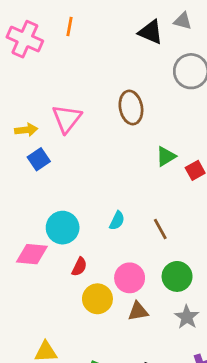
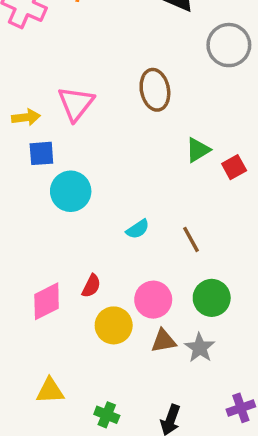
blue square: (39, 159) -> (41, 153), turned 30
cyan semicircle: (117, 221) -> (138, 229), turned 30
cyan circle: (63, 228) -> (71, 191), moved
pink diamond: (32, 254) -> (47, 301), moved, turned -32
gray star: (187, 317) -> (200, 348), moved

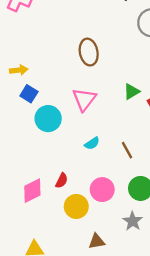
brown ellipse: (155, 90) -> (89, 52), moved
pink triangle: (76, 104) -> (84, 99), moved
blue square: (41, 153) -> (29, 94), turned 36
brown triangle: (164, 341) -> (97, 241), moved

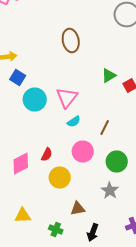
pink triangle: (84, 99) -> (67, 98), moved
brown line: (127, 150) -> (105, 128), turned 56
pink circle: (102, 190) -> (83, 152), moved

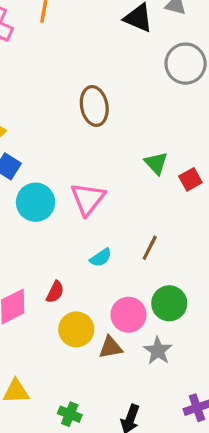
green triangle: (109, 76) -> (156, 163), turned -42
cyan semicircle: (74, 122) -> (101, 258), moved
pink circle: (83, 152) -> (128, 315), moved
brown triangle: (78, 208) -> (111, 347), moved

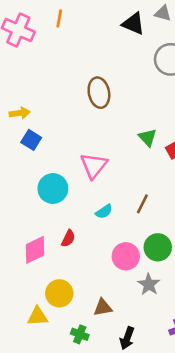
cyan circle: (36, 202) -> (53, 189), moved
yellow circle: (76, 329) -> (59, 293), moved
brown triangle: (111, 347) -> (103, 307), moved

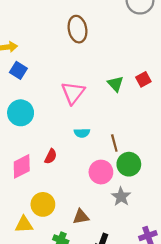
green triangle: (148, 137) -> (115, 84), moved
cyan circle: (53, 189) -> (21, 113), moved
brown line: (142, 204) -> (114, 143), moved, turned -42
cyan semicircle: (104, 212) -> (82, 133), turned 32

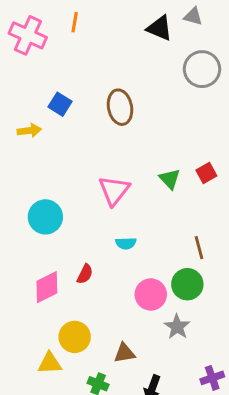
blue square: (18, 70) -> (60, 104), moved
brown line: (114, 143) -> (199, 248), moved

